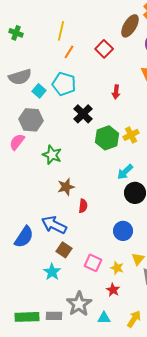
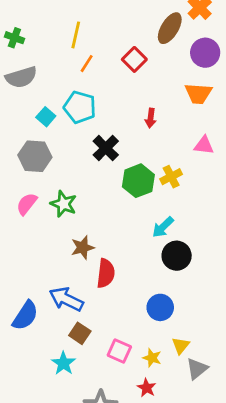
gray semicircle: (20, 77) -> (21, 77), moved
pink semicircle: (17, 142) -> (27, 204), moved
red semicircle: (83, 206) -> (106, 273), size x1.5

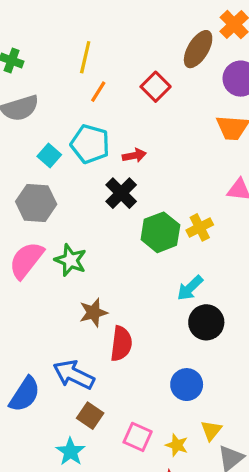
red arrow: (151, 118) -> (134, 155), moved, turned -108
pink semicircle: (27, 204) -> (26, 260), size x1.4

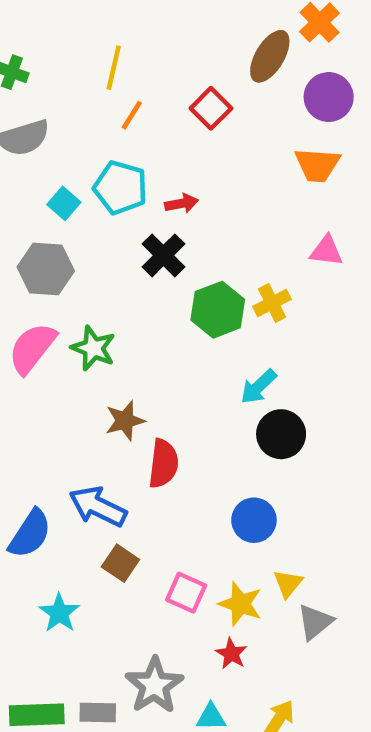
yellow star: (177, 445) -> (240, 604), size x1.4
cyan star: (70, 452) -> (59, 613), moved

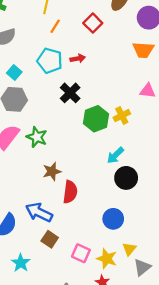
cyan square: (64, 203) -> (14, 72), moved
red arrow: (182, 203) -> (78, 59), moved

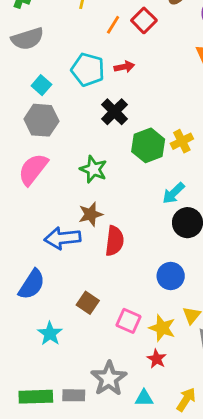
orange line: (55, 26) -> (113, 25), moved
green star: (37, 137) -> (93, 169), moved
blue arrow: (39, 212) -> (63, 238), moved, turned -32

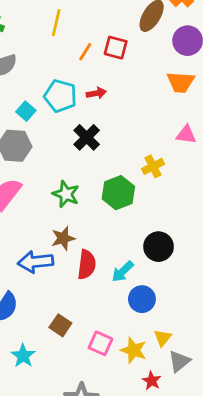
red square: (144, 20) -> (116, 48), turned -30
cyan square: (41, 85) -> (26, 111), moved
green hexagon: (148, 145) -> (118, 193), moved
cyan arrow: (173, 193) -> (123, 271), moved
red star: (157, 359) -> (152, 381), moved

